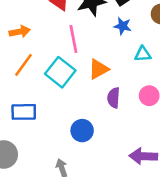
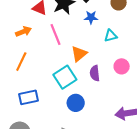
orange arrow: (20, 32) -> (23, 31), moved
cyan square: (60, 72) -> (65, 77), moved, turned 30

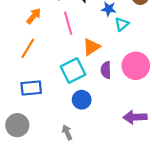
orange arrow: (23, 31) -> (34, 16), turned -35
cyan triangle: (111, 36) -> (122, 24), moved, turned -32
pink circle: (122, 66) -> (136, 66), size x1.6

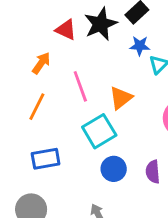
pink line: (68, 23) -> (80, 86), moved
purple semicircle: (106, 70) -> (153, 172), moved

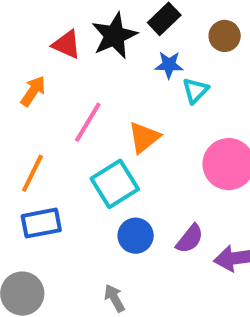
pink line: (80, 86) -> (88, 122), turned 52
orange line: (37, 107) -> (32, 173), moved
purple semicircle: (153, 172) -> (190, 239), turned -135

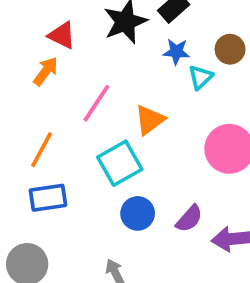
brown circle: (225, 36) -> (230, 49), moved
red triangle: (66, 44) -> (62, 35), moved

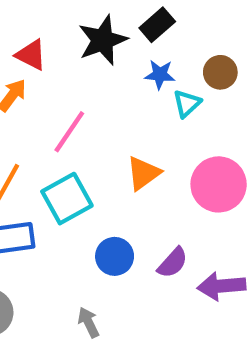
orange triangle: (150, 120) -> (143, 173), moved
cyan square: (120, 163) -> (67, 199), moved

